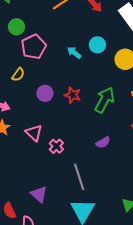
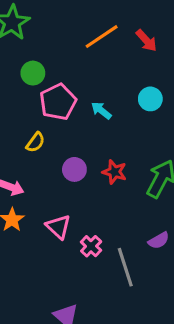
cyan arrow: (74, 53) -> (101, 110), moved
gray line: (79, 177) -> (125, 267), moved

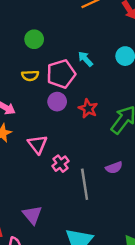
green circle: (33, 73) -> (34, 39), moved
pink pentagon: (58, 102) -> (61, 74), moved
yellow semicircle: (35, 142) -> (30, 76), turned 42

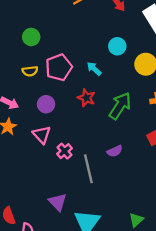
cyan arrow: (85, 59) -> (94, 69), moved
purple circle: (57, 102) -> (46, 104), moved
purple triangle: (32, 215) -> (58, 202), moved

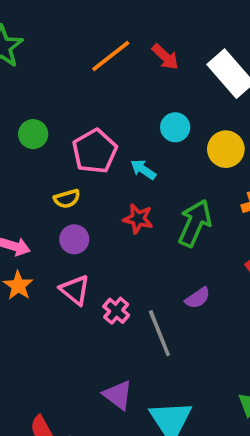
pink pentagon: (59, 67) -> (95, 151), moved
yellow semicircle: (30, 71) -> (67, 199), moved

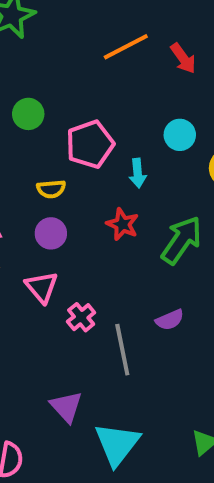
cyan arrow: (143, 169) -> (138, 173), turned -140

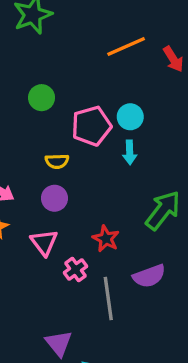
cyan circle: (180, 135) -> (130, 117), moved
red star: (123, 224) -> (106, 239), moved
purple semicircle: (170, 320) -> (149, 276), size x1.4

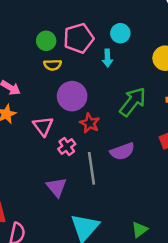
green circle: (42, 98) -> (46, 41), moved
cyan circle: (130, 117) -> (120, 33), moved
purple circle: (54, 198) -> (72, 96), moved, size x1.5
purple triangle: (59, 343) -> (57, 187), moved

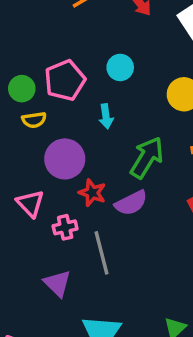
cyan arrow: (107, 58) -> (106, 116), moved
pink cross: (67, 147) -> (65, 227), turned 30
purple semicircle: (122, 151) -> (131, 203), moved

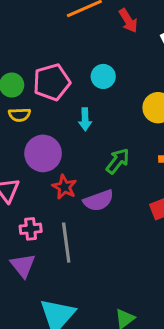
green arrow: (147, 158) -> (118, 161), size x0.7
pink cross: (65, 227) -> (31, 229), moved

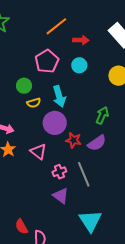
red arrow: (128, 21) -> (81, 40), moved, turned -42
pink pentagon: (52, 82) -> (47, 61), moved
cyan arrow: (85, 119) -> (59, 96), moved, size x1.5

